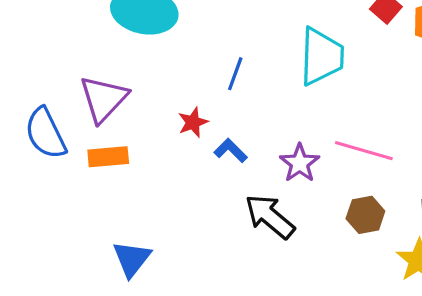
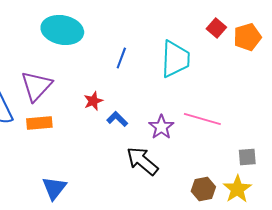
blue line: (235, 74) -> (121, 58), moved
brown hexagon: (365, 215) -> (203, 189), moved

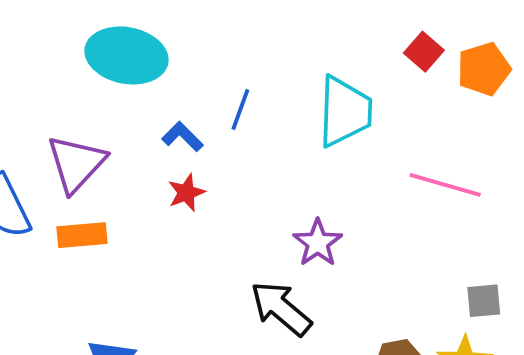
blue L-shape: (117, 119) -> (182, 137), moved
pink line: (202, 119) -> (445, 185), moved

